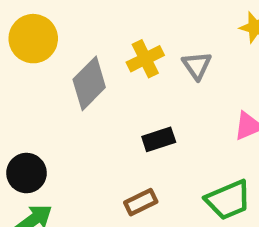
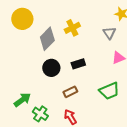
gray triangle: (197, 65) -> (109, 33), moved
black circle: (26, 173) -> (51, 68), moved

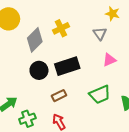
black rectangle: (78, 64) -> (67, 66), size x1.6
green cross: (40, 114) -> (27, 119), turned 35

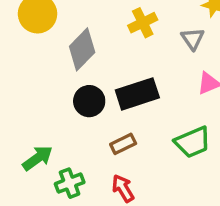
yellow cross: (61, 28) -> (143, 23), moved

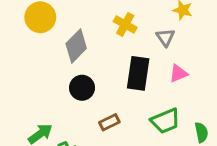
yellow cross: (143, 23) -> (125, 24), turned -35
black rectangle: (137, 94) -> (138, 73), moved, turned -64

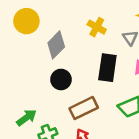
brown rectangle: (109, 122) -> (84, 108), size x1.6

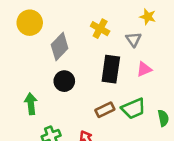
brown rectangle: (84, 108) -> (105, 110), moved, size x0.7
green arrow: (26, 118) -> (31, 104), moved, turned -60

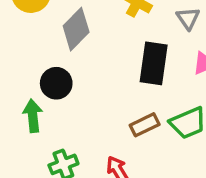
black circle: (64, 81) -> (56, 83), moved

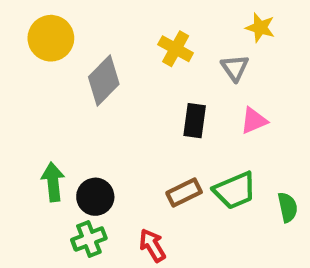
black rectangle: (154, 63) -> (195, 121), size x0.7
black circle: (56, 83) -> (95, 197), moved

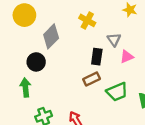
gray triangle: (235, 68) -> (114, 40), moved
brown rectangle: (184, 192) -> (92, 79), moved
black circle: (95, 197) -> (36, 62), moved

